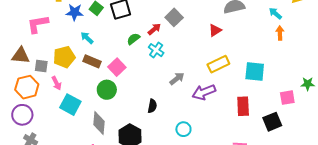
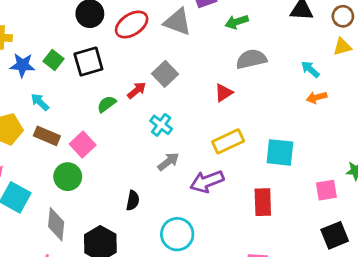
orange arrow: (280, 33) -> (317, 97), turned -104
cyan cross: (156, 50) -> (161, 125), moved
black square: (272, 122) -> (335, 235), moved
cyan circle: (183, 129) -> (177, 234), size x1.5

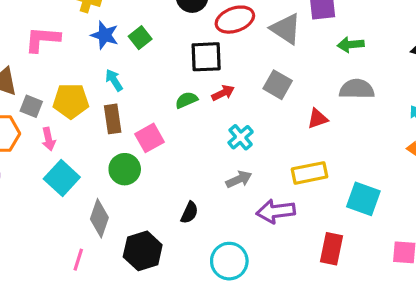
black square: (88, 61) -> (206, 57), moved
gray square: (165, 74) -> (278, 85), moved, turned -30
brown rectangle: (47, 136) -> (113, 119), turned 45

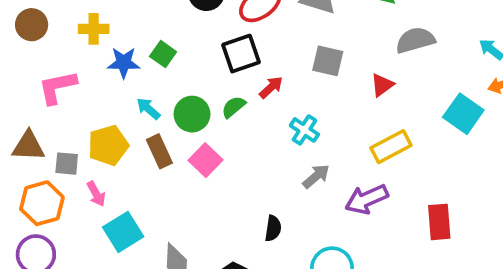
green circle: (125, 169) -> (192, 114), moved
cyan square: (62, 178) -> (123, 232), turned 32
cyan square: (363, 199) -> (463, 114), moved, turned 32

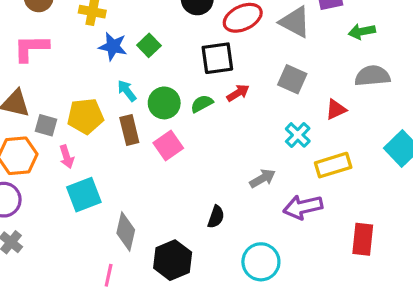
pink L-shape: (57, 87) -> (31, 48), moved
cyan cross: (304, 130) -> (298, 135), moved

